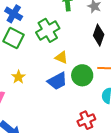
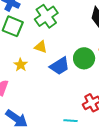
yellow triangle: (61, 57) -> (41, 47), moved

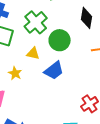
green circle: (84, 58) -> (60, 40), moved

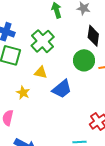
green circle: (60, 40) -> (84, 60), moved

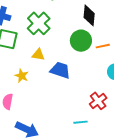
blue trapezoid: (62, 89) -> (60, 70), turned -120

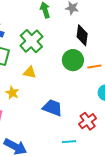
blue trapezoid: (60, 70) -> (52, 108), moved

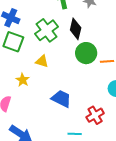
black diamond: (82, 35) -> (76, 29), moved

